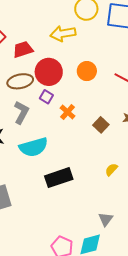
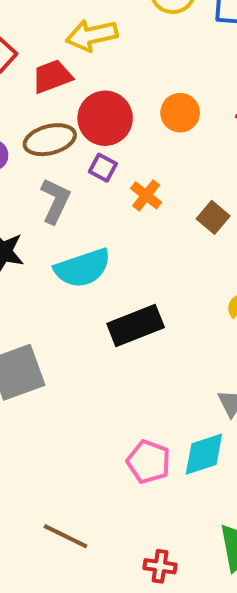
yellow arrow: (63, 34) -> (92, 35), moved

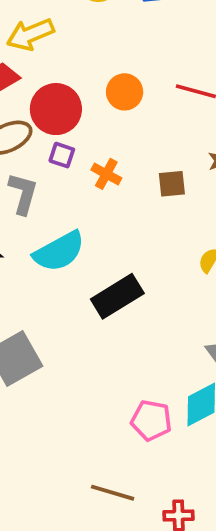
brown square: (213, 217) -> (172, 184), turned -36
brown line: (65, 536) -> (113, 493), moved

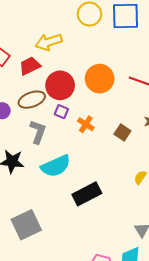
orange circle: (125, 92) -> (100, 79), size x1.4
brown square: (172, 184) -> (122, 133), turned 35

